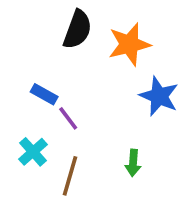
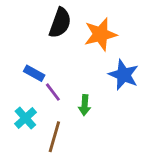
green arrow: (133, 163) -> (85, 105), moved

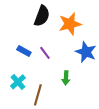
purple line: (53, 92) -> (45, 53), moved
green arrow: (85, 105) -> (66, 78), moved

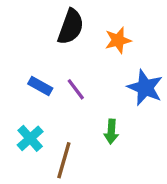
orange star: (70, 24) -> (118, 40), size x0.7

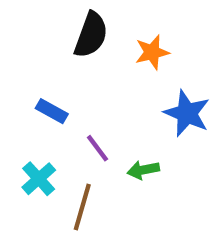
purple line: (76, 89) -> (98, 148), moved
green arrow: (111, 132) -> (143, 170), turned 75

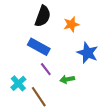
blue rectangle: (52, 111) -> (39, 47), moved, size x1.5
brown line: (82, 207) -> (39, 97), turned -50

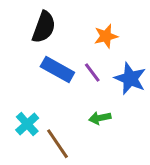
black semicircle: (43, 16) -> (44, 27), moved
purple line: (46, 69) -> (92, 73), moved

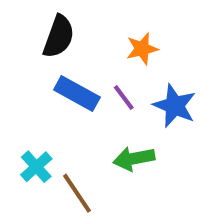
green arrow: (100, 118) -> (134, 159), size x1.4

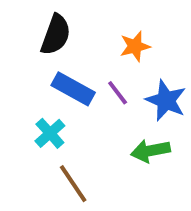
green arrow: (134, 159) -> (150, 151), moved
cyan cross: (36, 167) -> (50, 133), moved

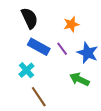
black semicircle: (56, 35) -> (30, 18), turned -45
green arrow: (150, 151) -> (79, 79), turned 36

